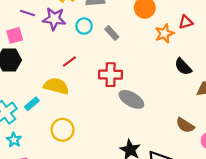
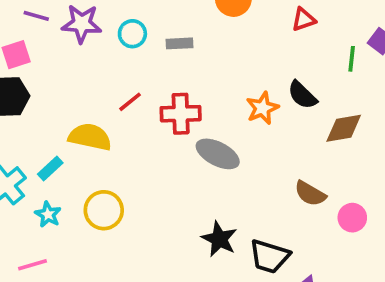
gray rectangle: (112, 33) -> (180, 43), turned -48
orange star: (164, 33) -> (262, 108), moved
red line: (69, 61) -> (130, 102), moved
cyan star: (14, 140) -> (48, 214), moved

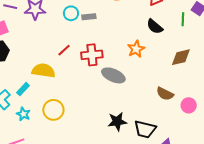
cyan circle: (132, 34) -> (71, 13), moved
black semicircle: (302, 95) -> (155, 26), moved
black star: (219, 239) -> (117, 122), turned -30

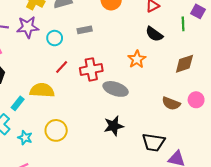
cyan circle: (71, 13) -> (55, 38), moved
cyan rectangle: (23, 89) -> (18, 103), moved
pink circle: (189, 105) -> (196, 100), moved
black star: (117, 122) -> (114, 126), moved

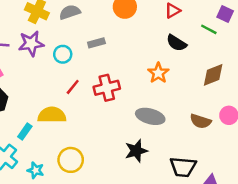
green line: (183, 24) -> (209, 29), turned -56
gray ellipse: (116, 89) -> (150, 116), moved

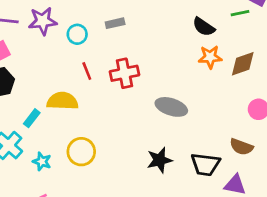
green line: (209, 29) -> (240, 13), turned -42
orange star: (158, 73) -> (210, 57), moved, turned 30
red line: (73, 87) -> (87, 71), turned -63
brown semicircle: (201, 121) -> (241, 147), moved
black star: (136, 151) -> (160, 160), moved

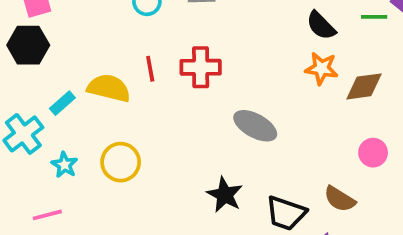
red line: (87, 71) -> (150, 69), moved
black star: (160, 160) -> (225, 195), turned 30

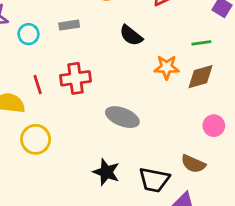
green line: (374, 17) -> (201, 43), moved
black semicircle: (321, 26) -> (131, 35), moved
yellow circle: (121, 162) -> (36, 139), moved

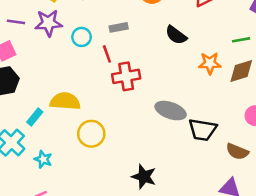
red line: (38, 85) -> (107, 54), moved
black star: (106, 172) -> (144, 177), moved
black trapezoid: (154, 180) -> (203, 130), moved

